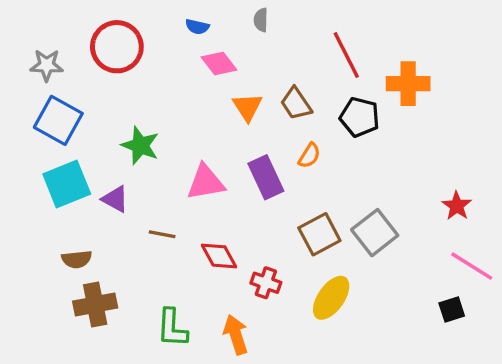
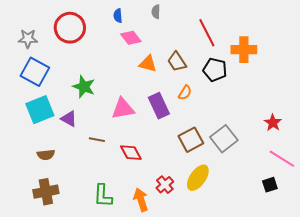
blue semicircle: (197, 27) -> (118, 16), turned 72
orange triangle: (247, 107) -> (148, 64), turned -42
red cross: (266, 283) -> (165, 185), moved, turned 30
brown cross: (95, 305) -> (46, 192), moved

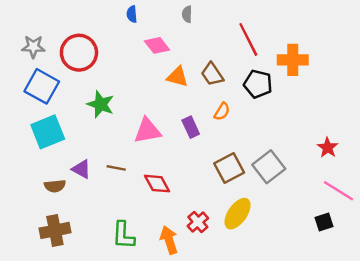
blue semicircle: (118, 16) -> (132, 14), moved
red circle: (70, 28) -> (79, 53), moved
purple rectangle: (159, 106) -> (191, 127), size x0.7
purple triangle: (69, 119) -> (81, 169), moved

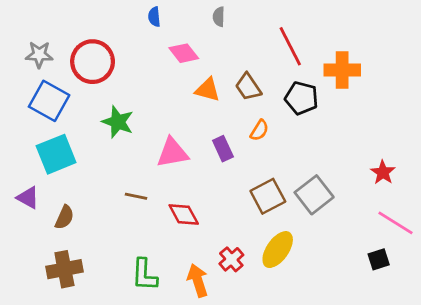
purple triangle: (81, 169) -> (28, 198), moved
brown semicircle: (55, 186) -> (64, 217), turned -60

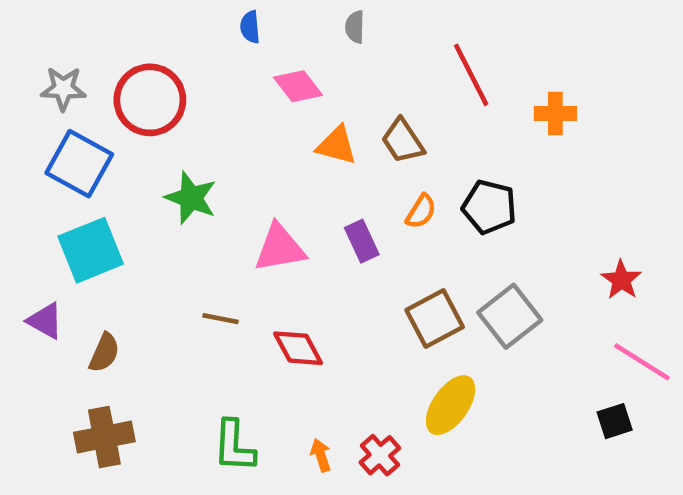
orange cross: (342, 70) -> (555, 114), size x0.7
black pentagon: (301, 98) -> (489, 207), moved
red cross: (231, 259) -> (380, 455), moved
orange arrow: (198, 280) -> (321, 455), size x0.6

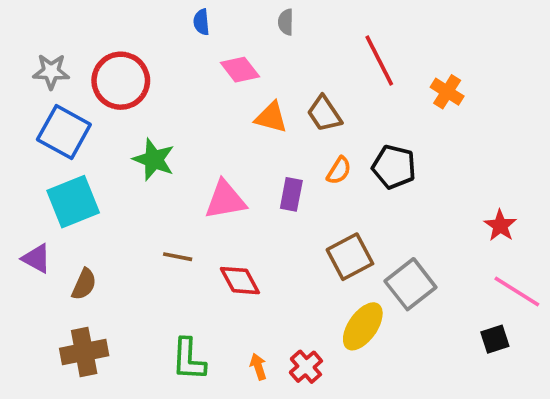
orange cross: (555, 114) -> (447, 92), turned 32
purple rectangle: (362, 241) -> (291, 194), turned 36
gray square: (510, 316) -> (410, 284), moved

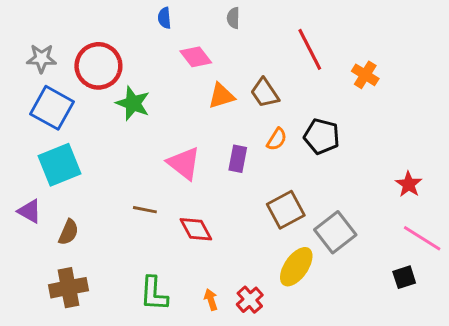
orange triangle: (271, 117) -> (221, 96), turned -32
green star: (154, 160) -> (133, 103), moved
pink triangle: (225, 200) -> (184, 163), turned 48

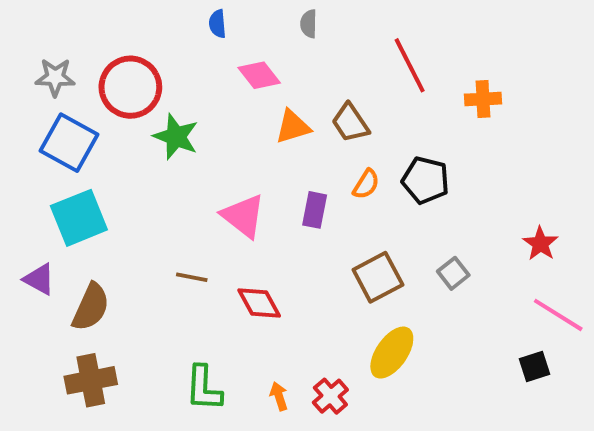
orange cross: (365, 75) -> (483, 99), turned -35
brown semicircle: (68, 232) -> (91, 307), size x1.4
gray square: (335, 232) -> (453, 273), moved, size x0.6

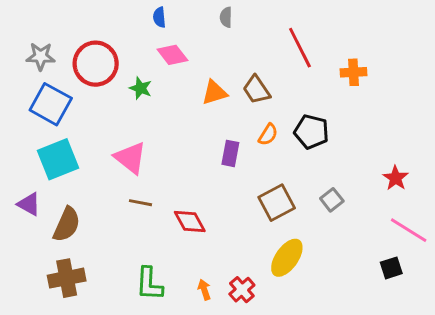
pink diamond: (259, 75) -> (172, 55), moved
green star: (176, 137) -> (141, 88), moved, size x0.7
pink triangle: (243, 216) -> (130, 158), moved

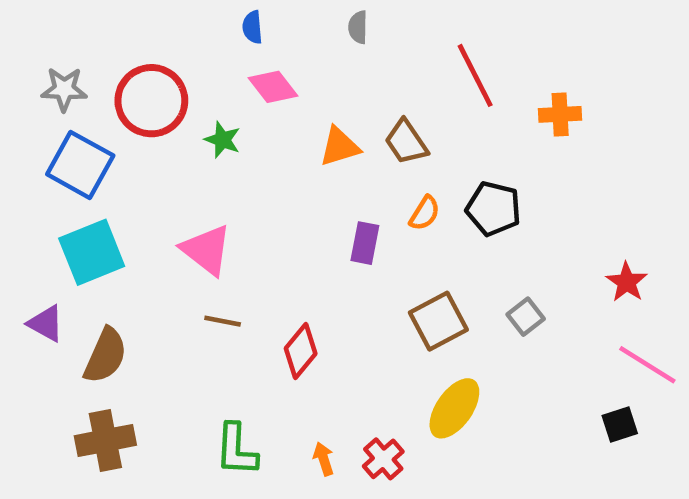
red diamond: (190, 222) -> (301, 351), turned 68

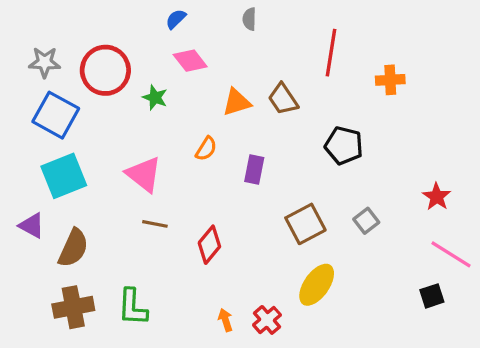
blue semicircle: (252, 27) -> (176, 19), turned 50
red line: (475, 75) -> (331, 53), turned 36
orange semicircle: (425, 213) -> (206, 149), moved
green L-shape: (236, 450) -> (133, 307), moved

